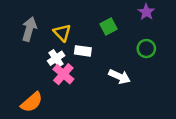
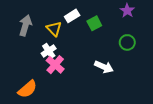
white rectangle: (83, 51) -> (72, 16), moved, turned -40

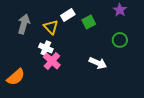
white cross: (49, 51) -> (46, 48), turned -32
orange semicircle: (28, 89) -> (16, 77), moved

